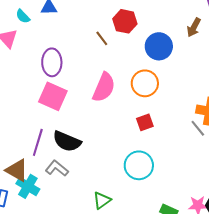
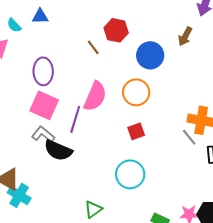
purple line: (38, 142) -> (75, 119), moved
gray L-shape: (57, 168) -> (43, 134), moved

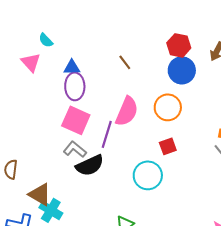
blue triangle: (40, 16) -> (72, 67), moved
red hexagon: (116, 30) -> (179, 45), moved
black semicircle: (58, 150) -> (90, 165), turned -48
cyan circle: (130, 174) -> (148, 175), moved

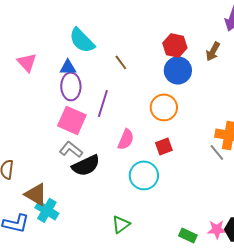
cyan semicircle: (46, 40) -> (82, 40), moved, size x1.8
pink semicircle: (127, 111) -> (126, 139), moved, size x0.7
purple line: (107, 134) -> (103, 103), moved

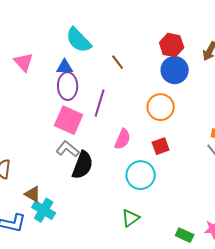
black semicircle: (86, 165) -> (83, 165), turned -44
brown triangle: (36, 194) -> (33, 194), size x0.7
green triangle: (121, 224) -> (131, 218), moved

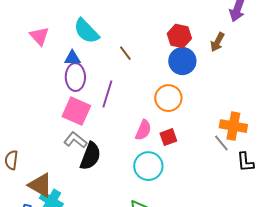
pink triangle: (24, 62) -> (39, 36), moved
pink semicircle: (123, 139) -> (143, 130), moved
brown triangle: (33, 194) -> (40, 185), size x1.5

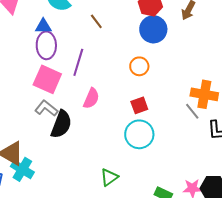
orange circle: (168, 98) -> (139, 66), size x0.7
pink semicircle: (143, 130) -> (91, 98), moved
cyan circle: (148, 166) -> (139, 134), moved

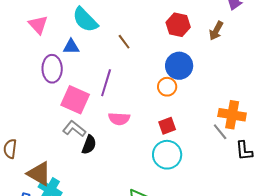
blue circle: (153, 29) -> (179, 66), moved
purple ellipse: (46, 45) -> (52, 69), moved
pink semicircle: (91, 98) -> (119, 119), turned 70
black semicircle: (61, 124) -> (89, 145), size x0.7

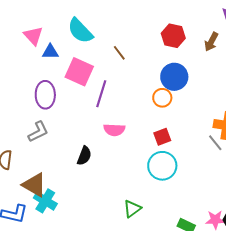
blue triangle: (71, 47) -> (50, 52), moved
purple ellipse: (52, 69) -> (45, 95), moved
pink square: (75, 100) -> (79, 72), moved
gray L-shape: (74, 129) -> (38, 132), moved, turned 115

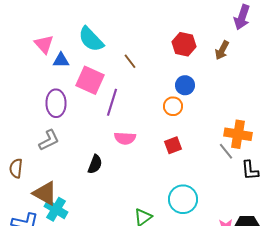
blue circle: (174, 77) -> (185, 85), size x0.7
cyan circle: (162, 166) -> (183, 199), moved

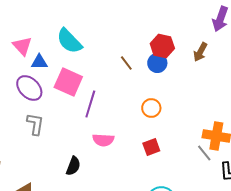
brown line: (130, 61) -> (126, 63), moved
blue circle: (185, 85) -> (157, 63), moved
purple ellipse: (56, 103) -> (29, 88), moved, turned -44
gray L-shape: (49, 140) -> (35, 124), moved, turned -55

